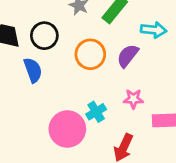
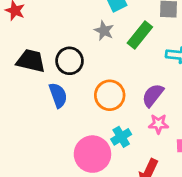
orange circle: (90, 54) -> (110, 95), moved
purple semicircle: (128, 56) -> (153, 95), moved

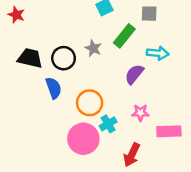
gray star: (104, 31) -> (93, 48), moved
orange circle: (110, 95) -> (90, 103), moved
purple semicircle: (153, 95) -> (134, 74), moved

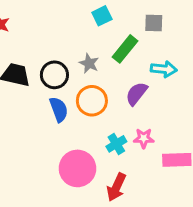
blue semicircle: (54, 88) -> (59, 109), moved
orange circle: (90, 103) -> (92, 101), moved
cyan cross: (108, 124) -> (116, 144), moved
red arrow: (132, 155) -> (116, 187), moved

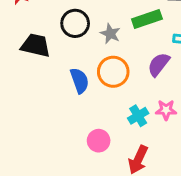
green rectangle: (125, 49) -> (147, 19), turned 32
black circle: (54, 75) -> (75, 23), moved
pink circle: (77, 168) -> (99, 141), size x0.6

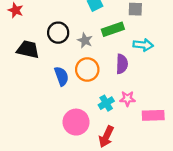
purple semicircle: (159, 64) -> (122, 64), turned 144
pink circle: (99, 141) -> (76, 122), size x1.5

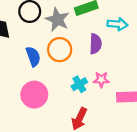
gray star: (85, 40) -> (57, 20), size x1.5
pink circle: (76, 122) -> (34, 95), moved

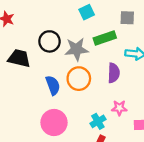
gray star: (57, 20) -> (77, 49), turned -30
cyan cross: (79, 84) -> (98, 121), moved

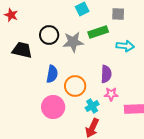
purple semicircle: (114, 73) -> (106, 74), moved
orange circle: (79, 79) -> (75, 86), moved
blue semicircle: (53, 85) -> (52, 74), turned 30

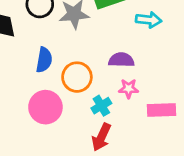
purple semicircle: (106, 74) -> (121, 60), turned -90

